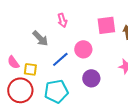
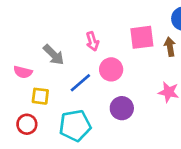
pink arrow: (62, 20) -> (92, 41), moved
pink semicircle: (13, 62) -> (23, 72), moved, turned -40
red circle: (20, 90) -> (27, 124), size x0.6

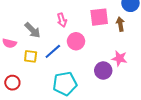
yellow square: (40, 96) -> (31, 56), moved
purple circle: (122, 108) -> (103, 71), moved
cyan pentagon: (75, 126) -> (65, 84), moved

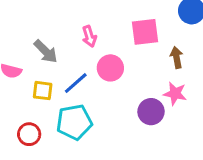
brown arrow: (120, 24) -> (177, 57), moved
red circle: (12, 83) -> (29, 134), moved
cyan pentagon: (65, 84) -> (74, 122), moved

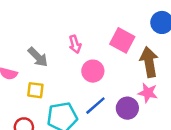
pink square: (145, 32) -> (122, 40), turned 35
brown arrow: (177, 57) -> (149, 62), size x1.6
blue line: (76, 83) -> (95, 106), moved

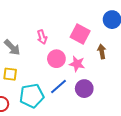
brown arrow: (149, 62) -> (102, 51), size x0.6
pink star: (148, 93) -> (77, 64), moved

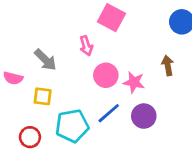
pink square: (80, 34) -> (111, 18), moved

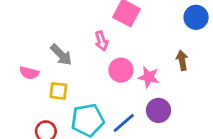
blue line: (109, 113) -> (124, 123), moved

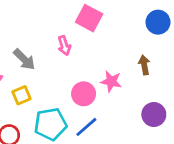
pink circle: (121, 70) -> (84, 94), moved
yellow square: (58, 91) -> (22, 95), turned -30
purple circle: (158, 110) -> (154, 114), moved

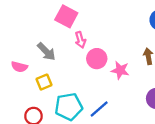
pink square: (89, 18) -> (66, 16), moved
pink circle: (84, 94) -> (97, 59), moved

